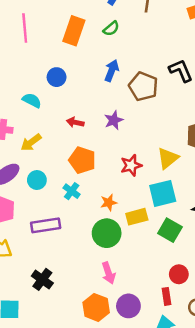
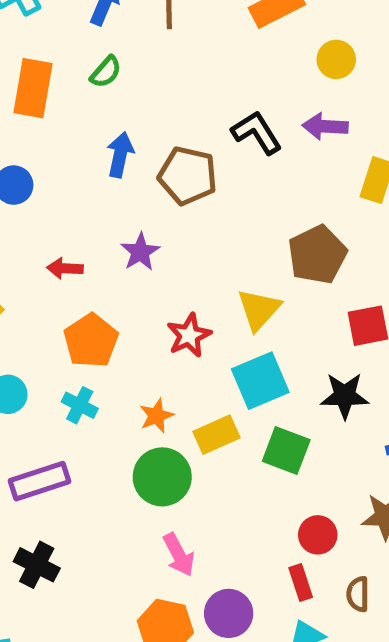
orange pentagon: (82, 160) -> (91, 341), turned 30
black cross: (42, 279) -> (37, 565), moved

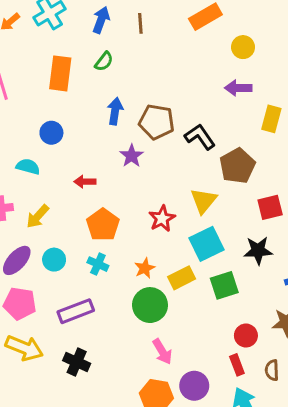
black L-shape: (257, 133) -> (200, 137), moved
purple star: (140, 252) -> (132, 156), moved
green square: (286, 451) -> (224, 285), turned -36

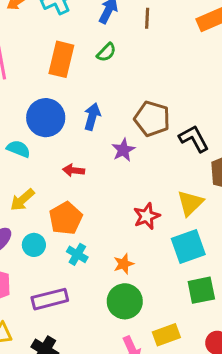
blue arrow: (115, 111) -> (92, 117), moved
blue circle: (51, 133) -> (46, 118), size x1.6
orange pentagon: (103, 225) -> (66, 218), moved
yellow rectangle: (182, 278) -> (166, 335), moved

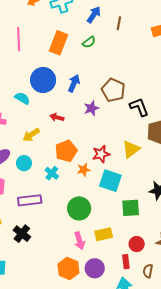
yellow arrow: (22, 200) -> (31, 135), moved
orange pentagon: (66, 218) -> (66, 151), moved
cyan square: (188, 247) -> (110, 181), moved, turned 30
orange star: (124, 264) -> (84, 170), moved

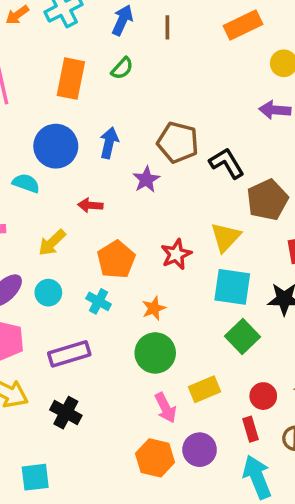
orange star: (84, 170) -> (154, 308), moved
cyan square: (110, 181) -> (232, 287), moved
green square: (131, 208) -> (242, 336), turned -30

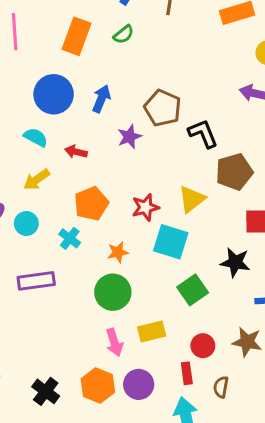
cyan semicircle: (26, 183) -> (36, 137), moved
cyan square: (232, 287) -> (171, 242), moved
black cross: (66, 413) -> (46, 391), moved

